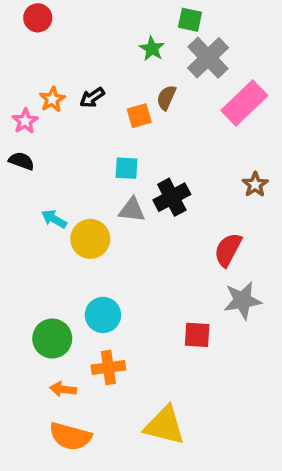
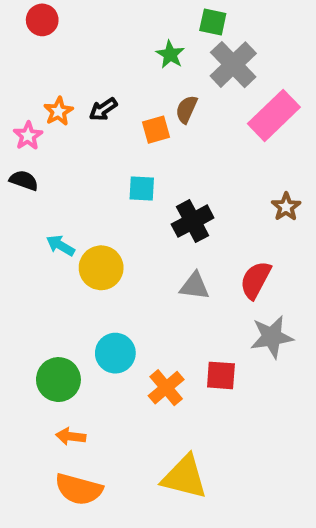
gray triangle: (132, 210) -> (195, 286), moved
orange cross: (108, 367) -> (166, 388), moved, turned -32

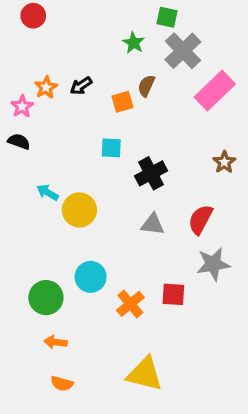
orange semicircle: (79, 489) -> (62, 384), size x0.6

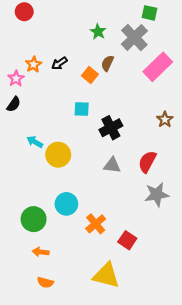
green square: (167, 17) -> (150, 13), moved
orange square: (122, 102) -> (90, 75), turned -35
black semicircle: (19, 141) -> (14, 104), turned 105
red square: (173, 294) -> (127, 240), moved, turned 30

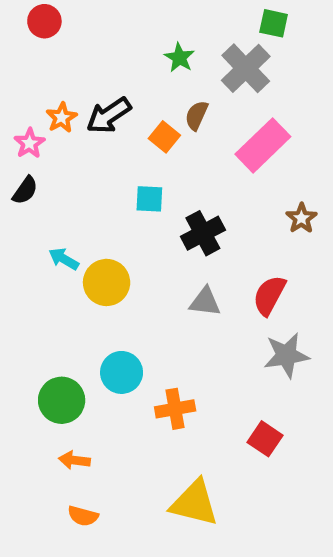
black arrow: (59, 63) -> (109, 115), size x1.5
pink rectangle: (158, 67) -> (263, 145), moved
orange cross: (96, 224) -> (175, 409), turned 30
red square: (127, 240) -> (265, 439), moved

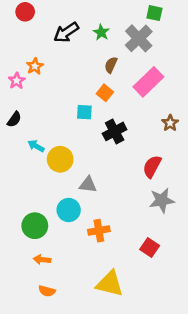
black arrow: (109, 115) -> (66, 32), moved
orange square: (164, 137) -> (105, 93), moved
black semicircle: (25, 190) -> (14, 119), moved
gray triangle: (205, 302) -> (88, 185), moved

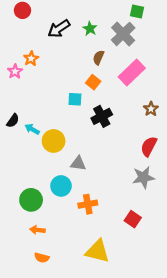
black semicircle: (14, 119) -> (13, 121), moved
red semicircle: (152, 166) -> (149, 146), moved

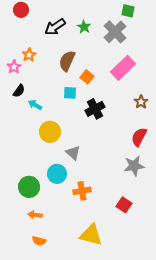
brown semicircle: (98, 57) -> (67, 61), moved, size x1.5
black semicircle: (13, 121) -> (19, 91), moved
cyan arrow: (32, 129) -> (35, 105), moved
gray triangle: (78, 163) -> (73, 153), turned 35

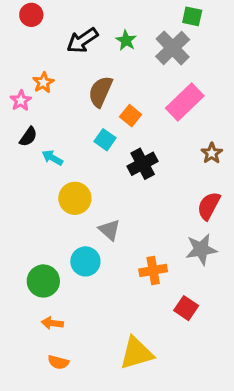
cyan square: (70, 93) -> (105, 140), turned 32
orange cross: (82, 191) -> (153, 270), moved
yellow triangle: (91, 235) -> (137, 353), turned -30

